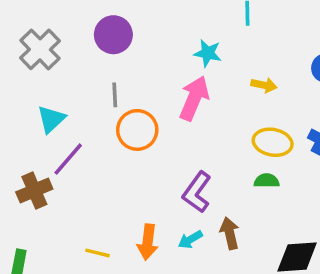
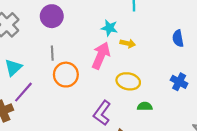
yellow arrow: (264, 85) -> (128, 43), moved
yellow ellipse: (273, 142) -> (128, 81), moved

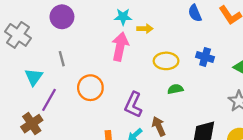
gray line: (52, 53) -> (62, 59), moved
orange circle: (66, 75) -> (90, 88), moved
yellow ellipse: (128, 81) -> (166, 61), moved

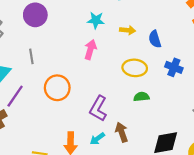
blue semicircle: (195, 13) -> (155, 39), moved
yellow arrow: (145, 29) -> (128, 30), moved
pink arrow: (120, 47) -> (90, 50), size x0.7

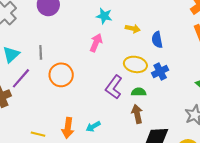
gray line: (31, 56) -> (41, 52), moved
blue cross: (174, 67) -> (160, 71), moved, turned 35
purple L-shape: (98, 108) -> (114, 87), moved
brown arrow: (122, 132) -> (137, 114), moved

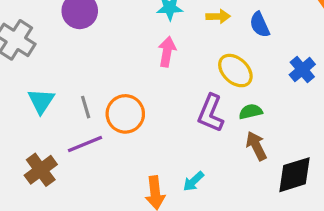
gray line: (41, 52) -> (86, 107), moved
yellow ellipse: (135, 64) -> (235, 71), turned 45
blue cross: (160, 71) -> (302, 70), moved
purple line: (21, 78) -> (85, 144), moved, turned 40

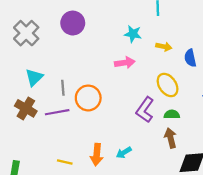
pink arrow: (167, 52) -> (125, 63), turned 60
brown cross: (41, 170) -> (26, 108), moved, turned -35

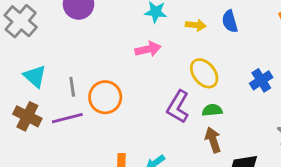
blue semicircle: (190, 58) -> (230, 21), moved
cyan triangle: (34, 77) -> (35, 76), turned -30

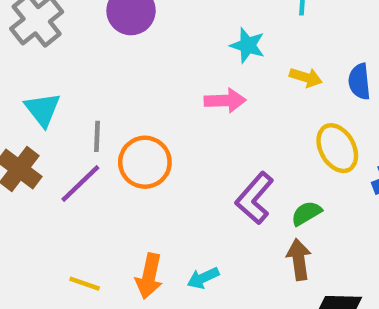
yellow ellipse: (204, 73) -> (337, 148), moved
green semicircle: (212, 110) -> (306, 213), turned -36
purple line: (67, 118) -> (80, 183), turned -40

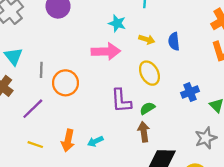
pink arrow: (225, 101) -> (106, 51), size x1.4
yellow ellipse: (337, 148) -> (149, 73), moved
purple line: (80, 183) -> (33, 109), moved
purple L-shape: (255, 198) -> (121, 101), turned -45

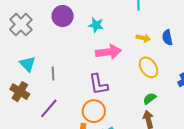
cyan star: (117, 23) -> (96, 25), moved
orange circle: (65, 83) -> (94, 111), moved
purple L-shape: (121, 101) -> (98, 84), moved

